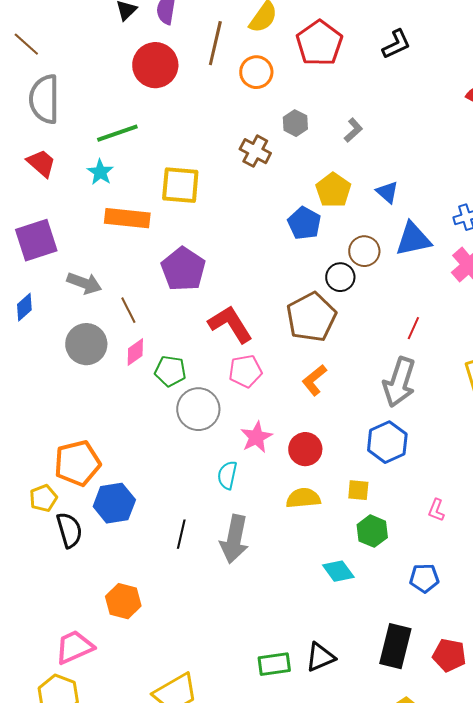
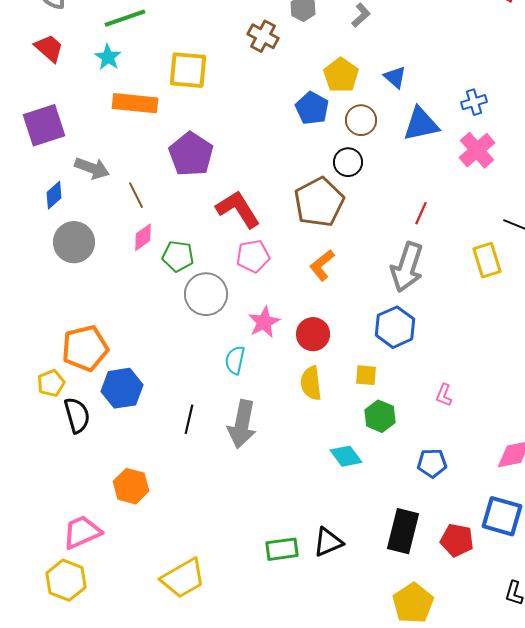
brown circle: (364, 251) -> (361, 120), moved
blue diamond: (24, 307) -> (54, 195), moved
gray circle: (86, 344) -> (74, 242), moved
yellow semicircle: (303, 498) -> (311, 383), turned -92

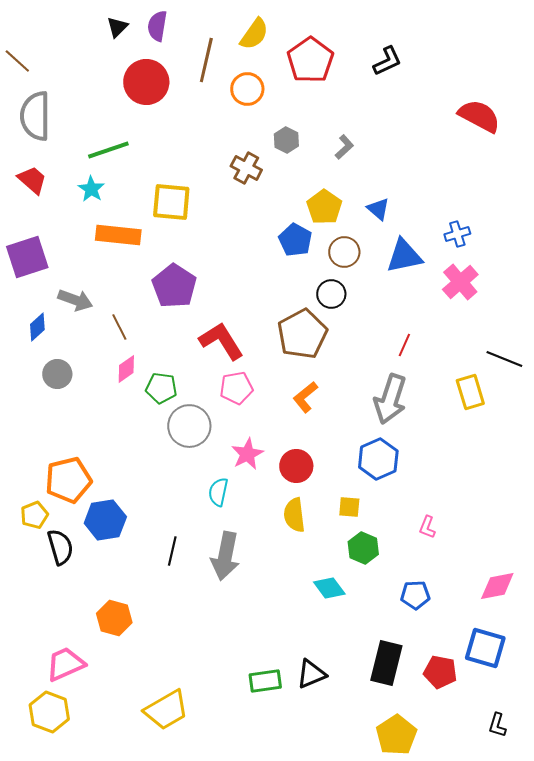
gray circle: (74, 242) -> (57, 374), size x0.7

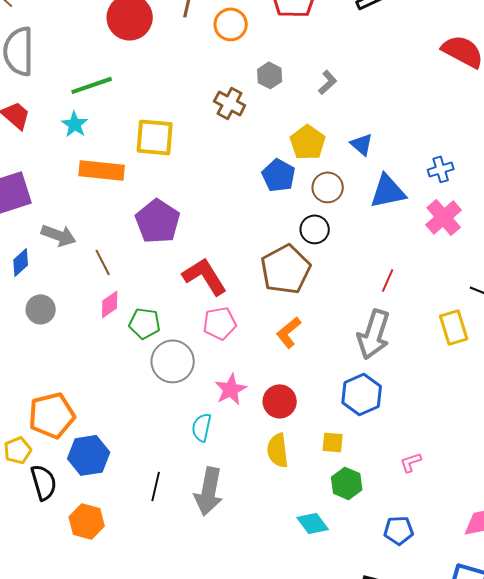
pink L-shape: (427, 527) -> (411, 462), turned 50
orange hexagon: (114, 618) -> (87, 521), moved

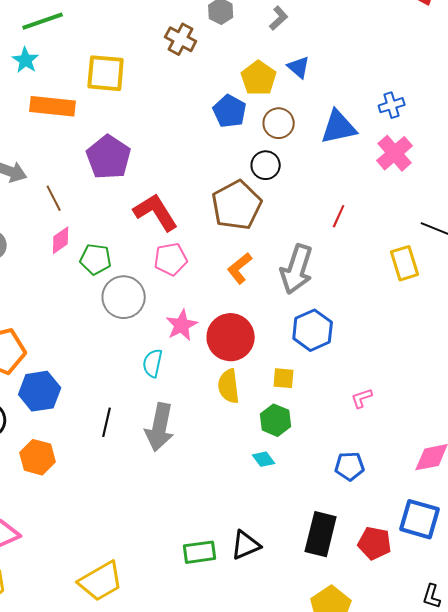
blue triangle: (362, 144) -> (299, 67), moved
gray arrow: (374, 334) -> (297, 269), moved
red circle: (280, 401) -> (231, 337), size x1.4
green hexagon: (347, 483) -> (276, 420), moved
cyan diamond: (313, 523) -> (264, 459), size x0.7

